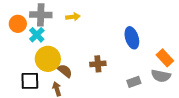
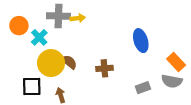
gray cross: (41, 15) -> (58, 16), moved
brown semicircle: (65, 71) -> (69, 62), moved

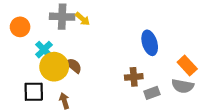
yellow arrow: (78, 18) -> (83, 19), turned 48
cyan cross: (39, 37) -> (44, 50), moved
brown cross: (104, 68) -> (134, 77), moved

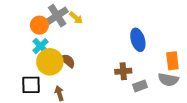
gray cross: (62, 17) -> (57, 16), turned -35
orange circle: (20, 27) -> (39, 25), moved
orange rectangle: (187, 66) -> (172, 61), turned 36

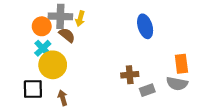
gray cross: (57, 16) -> (60, 16), turned 35
yellow arrow: (76, 18) -> (80, 19), turned 64
blue ellipse: (138, 40) -> (145, 26), moved
brown semicircle: (68, 61) -> (67, 35), moved

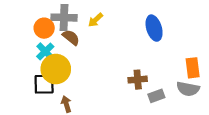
yellow arrow: (80, 19) -> (96, 20), moved, turned 32
black square: (33, 89) -> (44, 84), moved

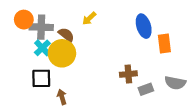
gray cross: (64, 18) -> (41, 27), moved
orange circle: (44, 28) -> (24, 20), moved
orange rectangle: (193, 68) -> (164, 44), moved
yellow circle: (56, 69) -> (62, 53), moved

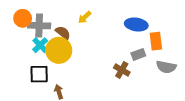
blue ellipse: (144, 26) -> (136, 25), turned -65
brown cross: (128, 74) -> (122, 70), turned 35
gray semicircle: (175, 83) -> (166, 67), moved
gray rectangle: (146, 89) -> (138, 54), moved

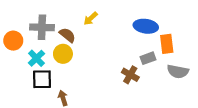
orange circle: (23, 18) -> (13, 41), moved
cyan cross: (40, 45) -> (36, 58), moved
yellow circle: (59, 50) -> (63, 54), size x0.7

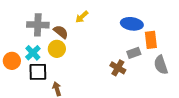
orange circle: (13, 41) -> (12, 61), moved
gray semicircle: (178, 71) -> (161, 65), turned 60

